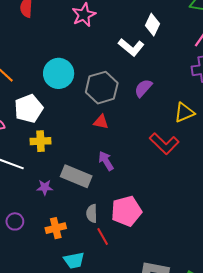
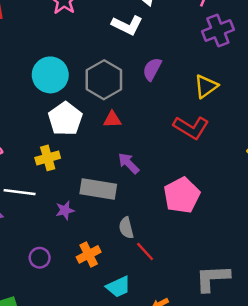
white pentagon: (29, 109) -> (65, 119), moved
pink pentagon: (126, 211) -> (182, 195), moved

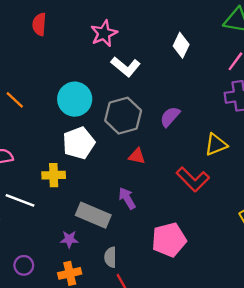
white L-shape: (127, 25) -> (126, 67), moved
red triangle: (112, 119) -> (137, 156), moved
purple star: (65, 210) -> (69, 239), moved

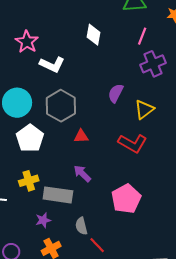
purple semicircle: (170, 117) -> (116, 93), moved
yellow cross: (54, 175) -> (29, 181), moved

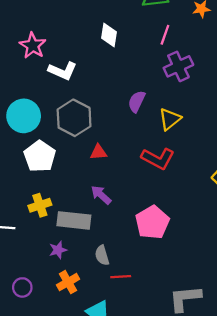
red line: (97, 245) -> (121, 277), turned -48

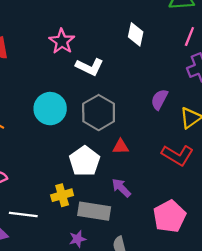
white pentagon: (40, 156) -> (85, 161), moved

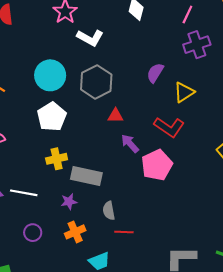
white pentagon: (85, 161) -> (52, 117), moved
purple arrow: (121, 188) -> (130, 143), moved
white line: (23, 215) -> (24, 193), moved
pink pentagon: (169, 216) -> (157, 165), moved

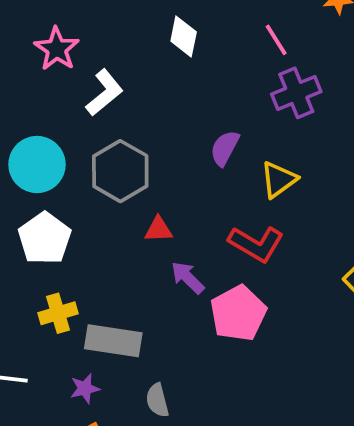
pink line: (187, 14) -> (276, 40), turned -54
white L-shape: (90, 38) -> (104, 93), turned -65

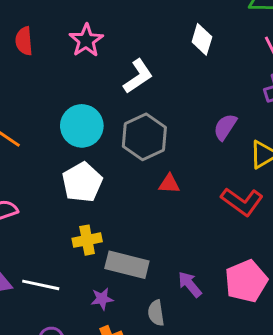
pink star: (57, 49) -> (86, 40), moved
purple arrow: (188, 278) -> (190, 284), moved
pink pentagon: (238, 313) -> (246, 281), moved

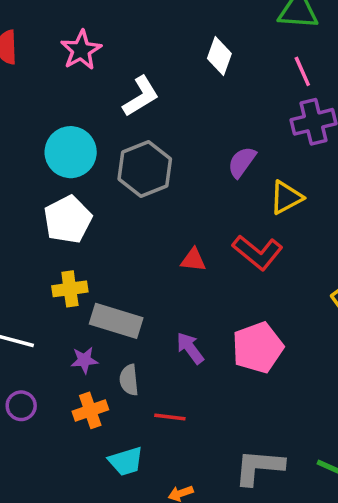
red triangle: (169, 184) -> (193, 260), moved
gray semicircle: (156, 313) -> (129, 380), moved

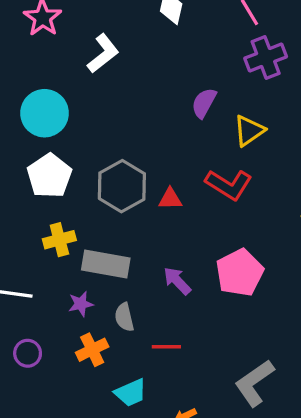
gray hexagon: (145, 169) -> (122, 186), moved
gray L-shape: (259, 467) -> (254, 383), turned -33

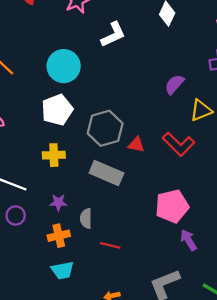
gray rectangle: (106, 264) -> (106, 173), moved
purple arrow: (177, 281) -> (188, 240), moved
purple circle: (28, 353) -> (16, 215), moved
cyan trapezoid: (131, 393) -> (63, 270), moved

